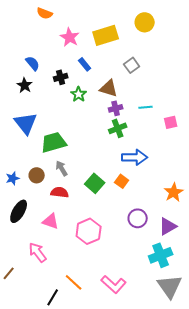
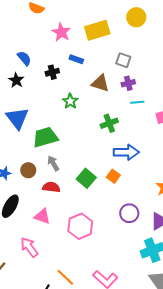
blue rectangle: (85, 64) -> (76, 59), turned -32
gray square: (132, 65) -> (123, 60), turned -35
green star: (79, 94) -> (70, 101), moved
purple cross: (116, 108) -> (128, 83), moved

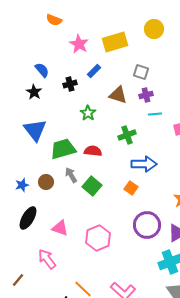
blue rectangle: (76, 59) -> (94, 71), turned -64
green square: (86, 178) -> (92, 186), moved
red semicircle: (51, 187) -> (93, 151), moved
purple circle: (129, 213) -> (147, 225), size x1.4

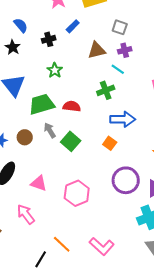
brown triangle: (118, 95) -> (97, 50), turned -30
green star: (88, 113) -> (55, 70), moved
cyan line: (155, 114) -> (118, 69), moved, turned 40

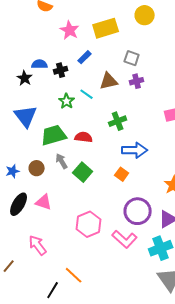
blue semicircle: (21, 25) -> (40, 64), moved, turned -49
cyan line: (118, 69) -> (87, 94), moved
pink triangle: (39, 183) -> (44, 202), moved
pink L-shape: (102, 246) -> (125, 239), moved

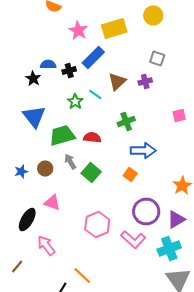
blue rectangle: (85, 57) -> (93, 58), size x1.6
gray square: (132, 58) -> (157, 58), moved
brown triangle: (109, 81) -> (117, 82), turned -30
black ellipse: (19, 204) -> (27, 220), moved

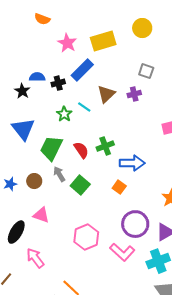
green cross: (126, 122) -> (105, 146), moved
green trapezoid: (62, 136) -> (51, 148), turned -48
red semicircle: (92, 138) -> (81, 150), turned 48

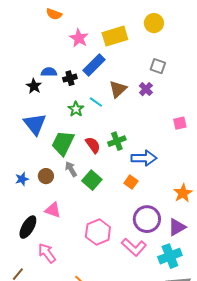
purple cross: (134, 94) -> (146, 89), turned -32

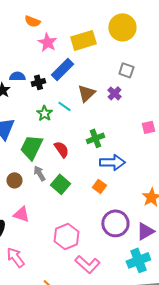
orange semicircle: (54, 14) -> (32, 21), moved
yellow circle: (154, 23) -> (122, 27), size x1.4
green cross: (117, 141) -> (95, 138), moved
pink L-shape: (134, 247) -> (87, 264), moved

